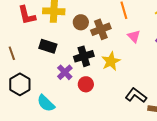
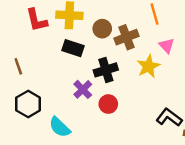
black rectangle: (48, 46) -> (73, 48), moved
yellow star: (111, 61) -> (148, 66), moved

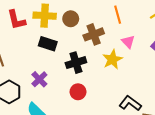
brown circle: (102, 29) -> (71, 19), moved
purple cross: (83, 89) -> (39, 79), moved

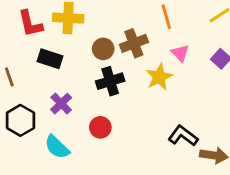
brown circle: (71, 19) -> (103, 49), moved
black rectangle: (48, 44) -> (50, 59), moved
red circle: (78, 92) -> (100, 127), moved

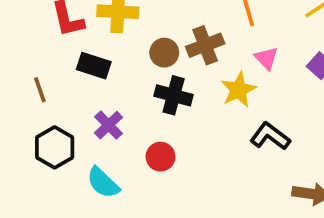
black cross: (110, 81) -> (174, 95), turned 32
black L-shape: (183, 136) -> (270, 136), moved

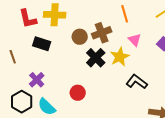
black cross: (174, 95) -> (96, 58), moved, turned 30
purple cross: (109, 125) -> (37, 80), moved
black hexagon: (55, 147) -> (22, 102), moved

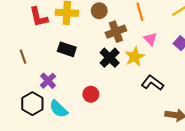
brown circle: (80, 37) -> (99, 11), moved
black rectangle: (42, 44) -> (67, 49), moved

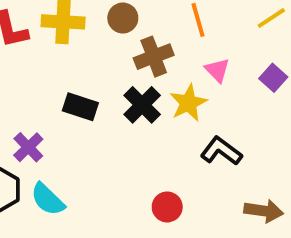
black rectangle: (67, 49) -> (80, 107), moved
red circle: (91, 94) -> (167, 207), moved

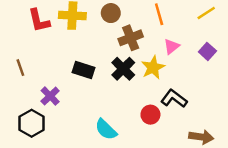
pink triangle: (217, 70) -> (172, 46), turned 35
cyan semicircle: (48, 199) -> (106, 129), moved
red circle: (167, 207) -> (150, 115), moved

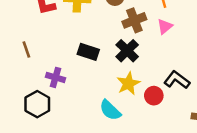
pink triangle: (172, 46) -> (165, 26), moved
yellow star: (153, 68) -> (128, 83), moved
purple cross: (50, 96) -> (55, 77), turned -30

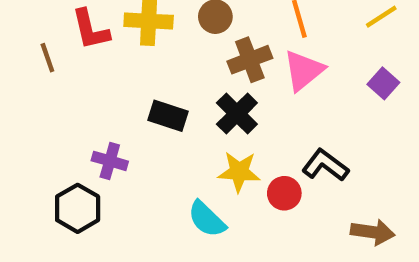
pink triangle: (165, 26) -> (304, 70), size x1.5
brown line: (26, 50) -> (47, 58), moved
yellow star: (128, 83) -> (239, 172), turned 30

